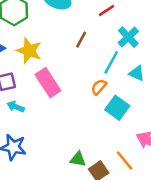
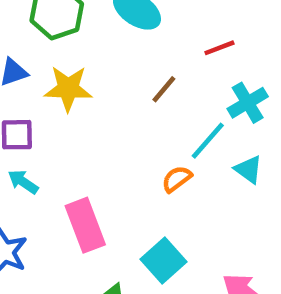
yellow star: (29, 51) -> (68, 89), turned -30
pink rectangle: (48, 83) -> (85, 225), moved
cyan square: (117, 108) -> (163, 261), moved

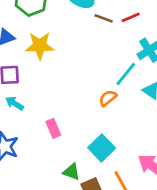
brown line: (164, 89) -> (104, 18), moved, turned 72
pink rectangle: (85, 225) -> (53, 128), size x0.6

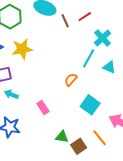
brown line: (104, 18) -> (65, 21), turned 56
orange semicircle: (108, 98) -> (71, 80), moved
cyan square: (102, 148) -> (90, 105), moved

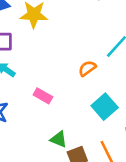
pink rectangle: (43, 107) -> (43, 96), turned -40

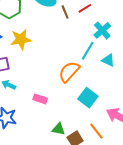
orange semicircle: (87, 68) -> (69, 72), size x1.6

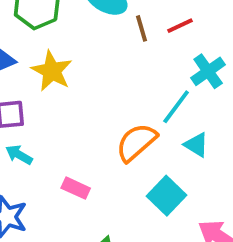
yellow star: (21, 39) -> (52, 71), turned 30
cyan triangle: (108, 60) -> (196, 145), moved

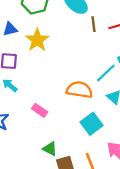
orange semicircle: (136, 142) -> (79, 90), turned 40

